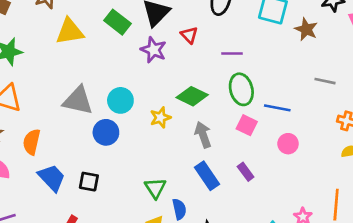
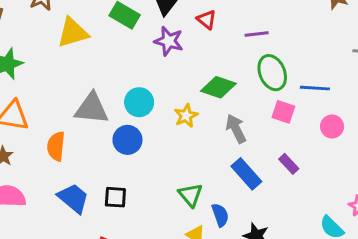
orange semicircle: (32, 142) -> (56, 146), moved

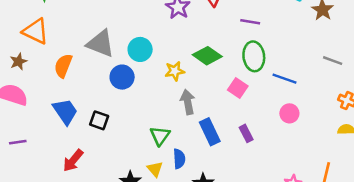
pink square: (283, 112) -> (238, 88), moved
gray arrow: (236, 129) -> (188, 102), moved

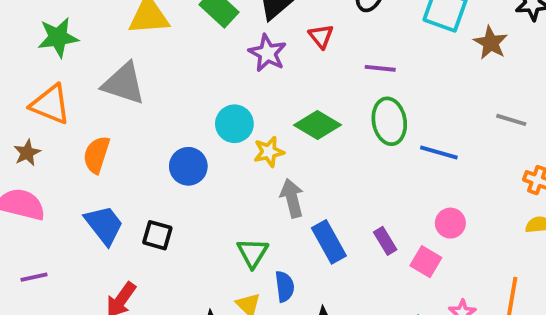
gray triangle: (101, 44) -> (124, 84), moved
cyan circle: (140, 49) -> (234, 124), moved
pink square: (238, 88) -> (426, 262), moved
pink circle: (289, 113) -> (450, 223), moved

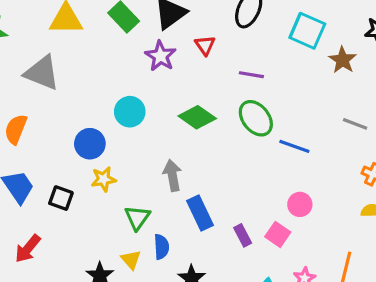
green ellipse: (389, 121) -> (256, 118), turned -33
yellow star: (269, 152) -> (104, 179), moved
purple rectangle: (385, 241) -> (243, 235), moved

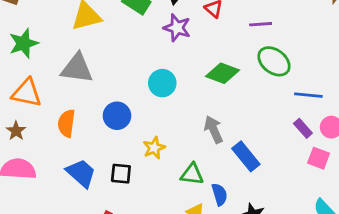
blue circle: (90, 144) -> (117, 116), moved
blue line: (294, 146) -> (308, 95), moved
green triangle: (137, 218) -> (192, 174), turned -45
purple rectangle: (243, 235) -> (303, 128), moved

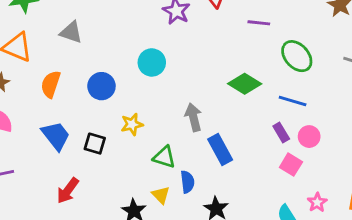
green ellipse: (274, 61) -> (297, 56), moved
gray triangle: (77, 68) -> (71, 32), size x0.7
green diamond: (222, 73) -> (245, 84), moved

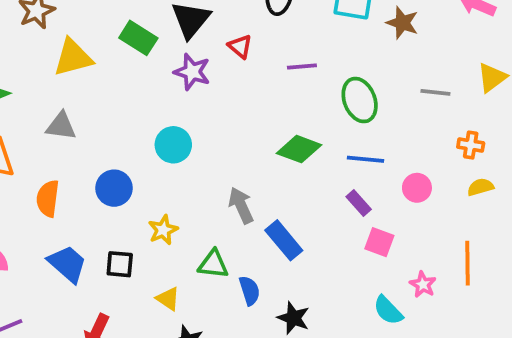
green ellipse: (297, 56) -> (360, 100), turned 32
pink circle: (309, 137) -> (417, 188), moved
yellow triangle: (161, 195) -> (168, 299), moved

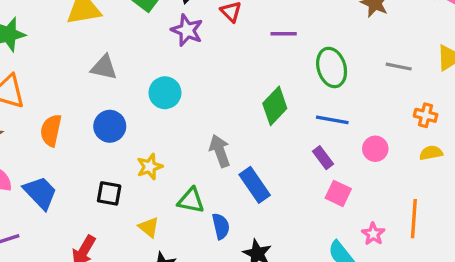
gray triangle: (61, 126) -> (104, 67), moved
green diamond: (299, 149) -> (275, 106), turned -72
blue trapezoid: (67, 264) -> (40, 193), moved

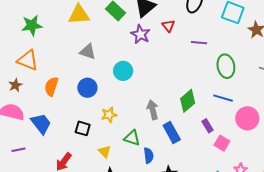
green diamond: (275, 106) -> (188, 101), moved
pink circle: (375, 149) -> (247, 118), size x1.5
purple rectangle: (323, 158) -> (207, 126), moved

